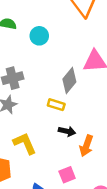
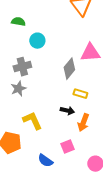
cyan circle: (39, 36) -> (37, 41), moved
yellow rectangle: (56, 105) -> (80, 94), moved

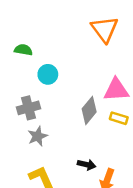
gray star: (18, 89) -> (38, 136), moved
yellow rectangle: (80, 94) -> (119, 118), moved

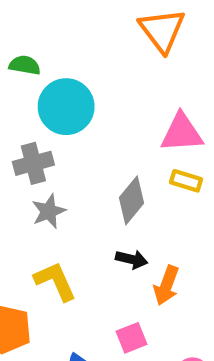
cyan circle: (48, 74) -> (66, 107), size x1.6
gray diamond: (89, 110) -> (132, 200), moved

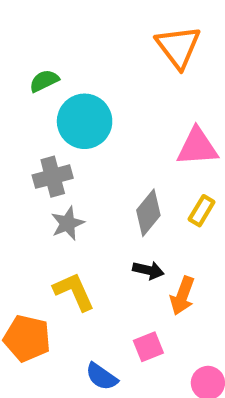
green semicircle: (25, 65) -> (44, 81), turned -36
yellow rectangle: (186, 181) -> (202, 211), moved, turned -76

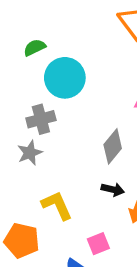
gray star: (68, 223) -> (30, 153), moved
pink square: (148, 347) -> (98, 244), moved

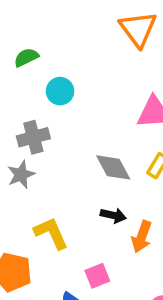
cyan circle: (65, 78) -> (60, 91), size x0.6
gray diamond: (113, 146) -> (113, 167), turned -68

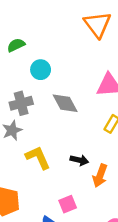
gray diamond: (113, 167) -> (65, 103), moved
yellow L-shape: (51, 233) -> (38, 158), moved

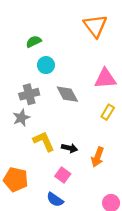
green semicircle: (16, 45) -> (34, 41), moved
black arrow: (79, 160) -> (70, 148), moved
pink square: (68, 204) -> (63, 175), moved, turned -32

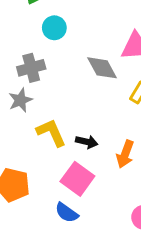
gray diamond: (67, 94) -> (102, 68), moved
pink square: (63, 175) -> (77, 179), size x1.5

